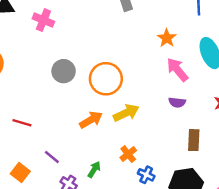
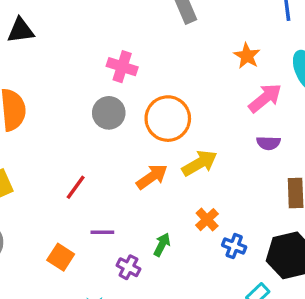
pink cross: (43, 20) -> (122, 67), moved
pink arrow: (177, 70) -> (265, 98), turned 95
red line: (22, 123) -> (76, 187), moved, turned -66
purple line: (52, 157) -> (102, 232), turned -35

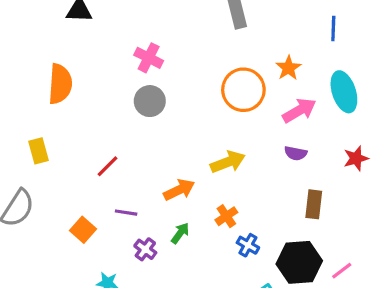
pink cross: (122, 67) -> (149, 58), moved
orange circle: (168, 119) -> (243, 90), moved
orange arrow: (152, 177) -> (179, 190), moved

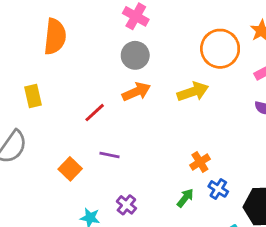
yellow arrow: (228, 162) -> (193, 92), moved
orange arrow: (179, 190) -> (136, 92), moved
green arrow: (180, 233) -> (185, 198), moved
purple cross: (145, 249) -> (126, 205), moved

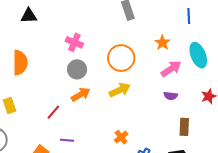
orange circle: (220, 49) -> (121, 58), moved
orange cross: (200, 162) -> (121, 137), moved

